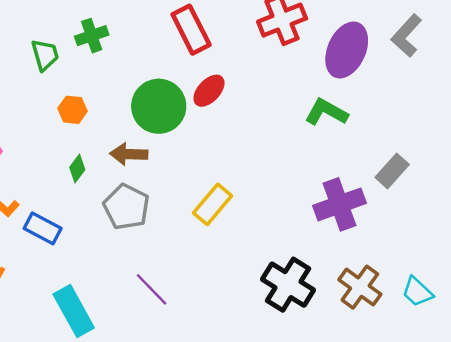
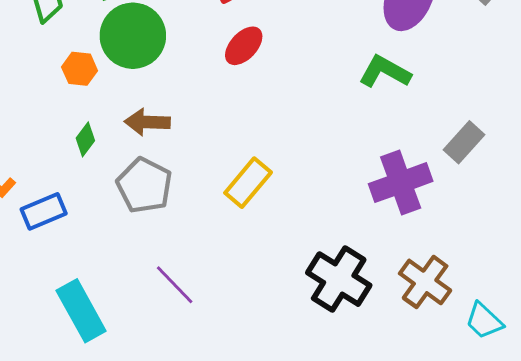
green circle: (159, 106) -> (133, 36), moved
blue rectangle: (43, 228) -> (44, 211), turned -51
cyan trapezoid: (417, 292) -> (484, 321), moved

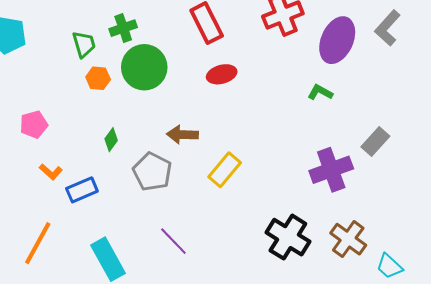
red ellipse: (244, 46) -> (222, 74), turned 32
orange hexagon: (80, 69) -> (98, 78), moved
green L-shape: (385, 72) -> (320, 92), size x0.7
brown arrow: (147, 122) -> (182, 135), moved

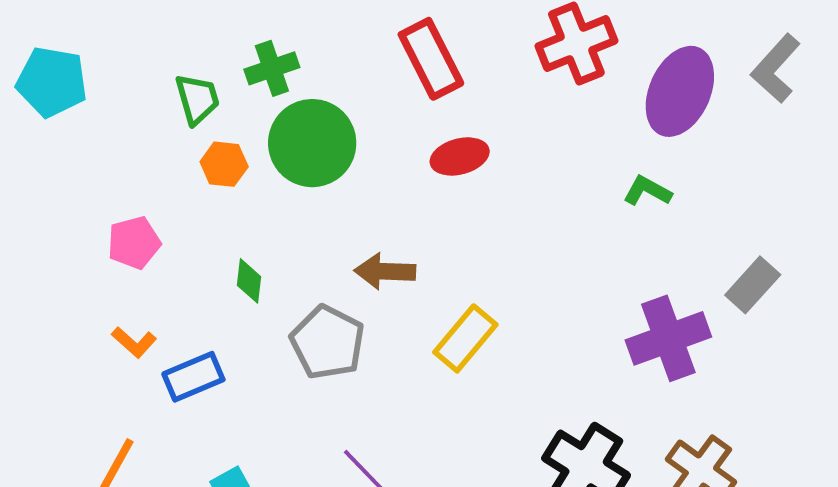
pink pentagon: (34, 125) -> (134, 243), moved
green diamond: (111, 140) -> (249, 281), turned -30

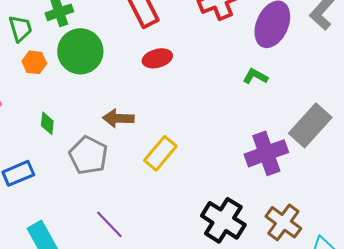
gray rectangle: (753, 285) -> (310, 125), size x1.5

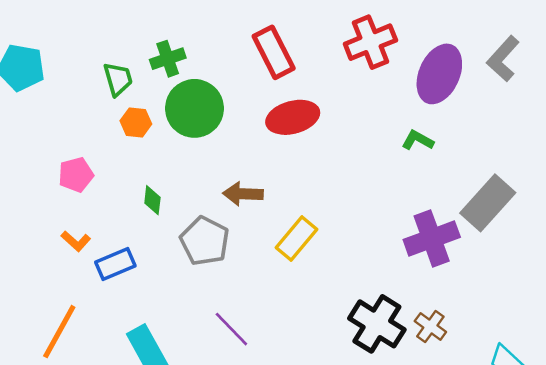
red ellipse: (157, 58) -> (293, 117), size x1.4
brown cross: (283, 222) -> (430, 326), moved, size x0.7

